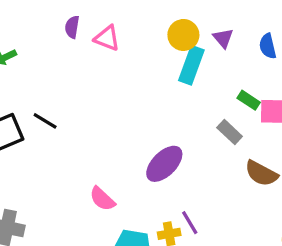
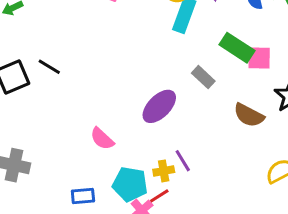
green rectangle: (249, 100) -> (237, 48), size x1.6
gray rectangle: (230, 132) -> (203, 77), moved

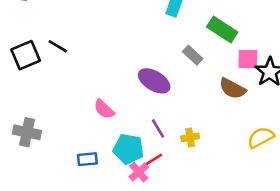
pink square: (259, 58) -> (248, 59), moved
purple ellipse: (159, 106) -> (154, 81), turned 76
purple line: (183, 161) -> (158, 128), moved
yellow cross: (164, 171) -> (190, 137), moved

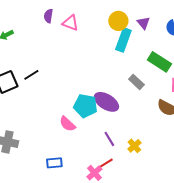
black line: (58, 46) -> (31, 75), turned -63
yellow cross: (190, 137) -> (134, 146), turned -32
cyan pentagon: (128, 149) -> (85, 106), moved

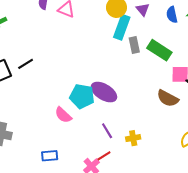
gray rectangle: (136, 82) -> (134, 45), moved, turned 35
yellow cross: (134, 146) -> (133, 138), turned 32

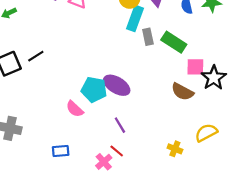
yellow cross: (133, 138) -> (175, 149), moved, turned 32
red line: (104, 156) -> (117, 151), turned 72

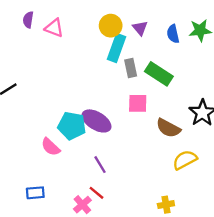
pink square: (195, 67) -> (138, 103), moved
yellow semicircle: (206, 133) -> (185, 160), moved
yellow cross: (175, 149) -> (166, 205), moved, turned -32

